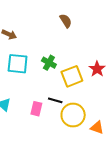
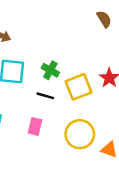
brown semicircle: (66, 21) -> (104, 19), moved
black line: (55, 100) -> (45, 96), moved

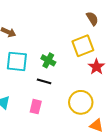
yellow square: (79, 87) -> (83, 46), moved
yellow circle: (80, 134) -> (81, 102), moved

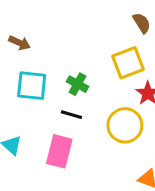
yellow circle: (81, 102) -> (125, 125), moved
pink rectangle: (36, 107) -> (59, 151), size x1.5

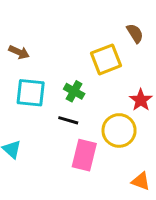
yellow square: (128, 63) -> (106, 59), moved
pink rectangle: (59, 151) -> (84, 155), moved

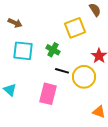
black line: (68, 120) -> (62, 71), moved
pink rectangle: (84, 155) -> (48, 94), moved

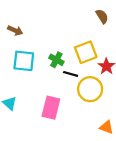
yellow square: (75, 28) -> (86, 52), moved
black line: (62, 71) -> (71, 74), moved

